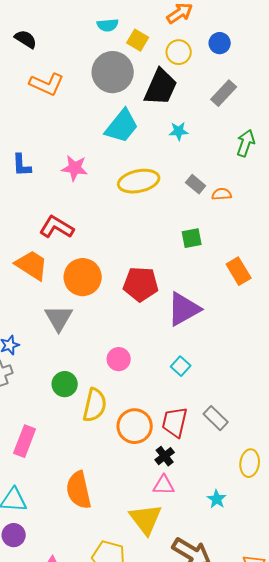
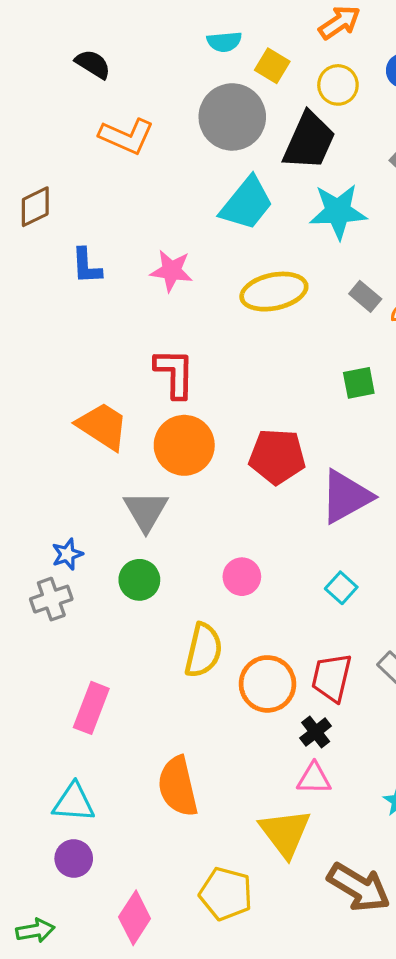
cyan star: (179, 131) -> (338, 211), size x1.8
red L-shape: (57, 227) -> (175, 373), moved, turned 60
green circle: (65, 384) -> (139, 580), moved

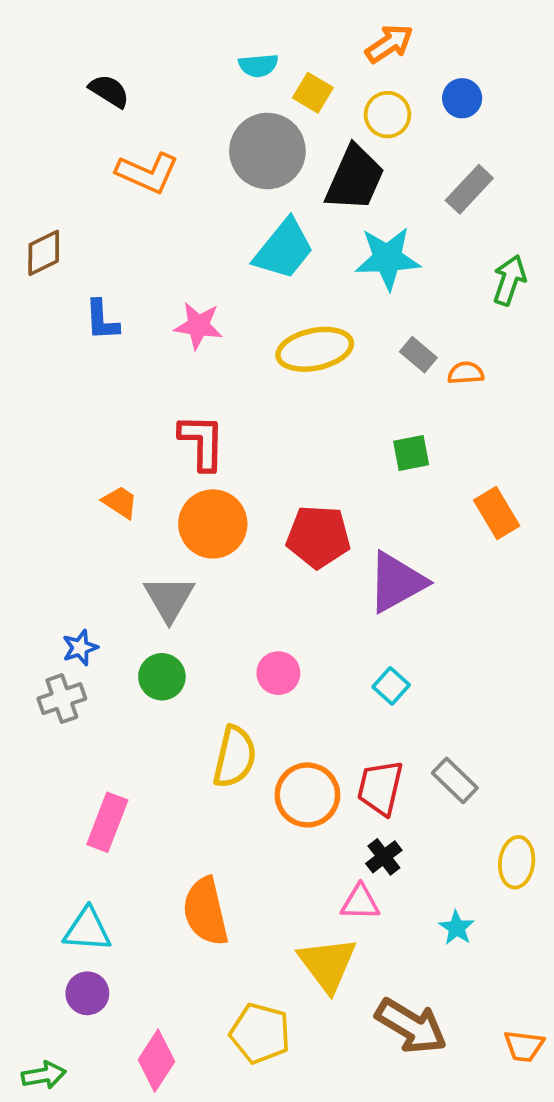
orange trapezoid: (103, 426) -> (120, 502), size x0.6
black cross: (316, 732) -> (384, 857), moved

